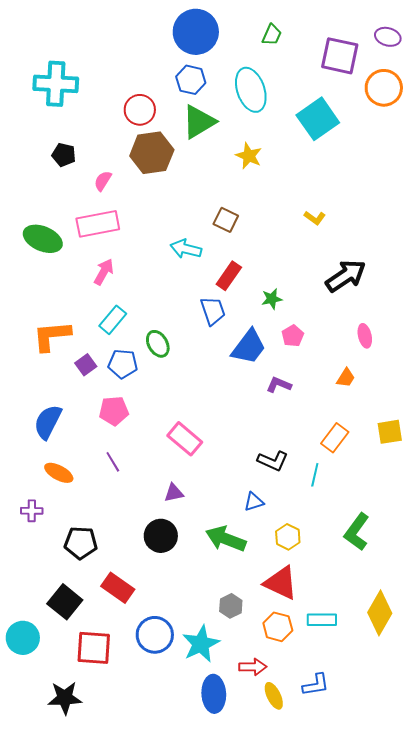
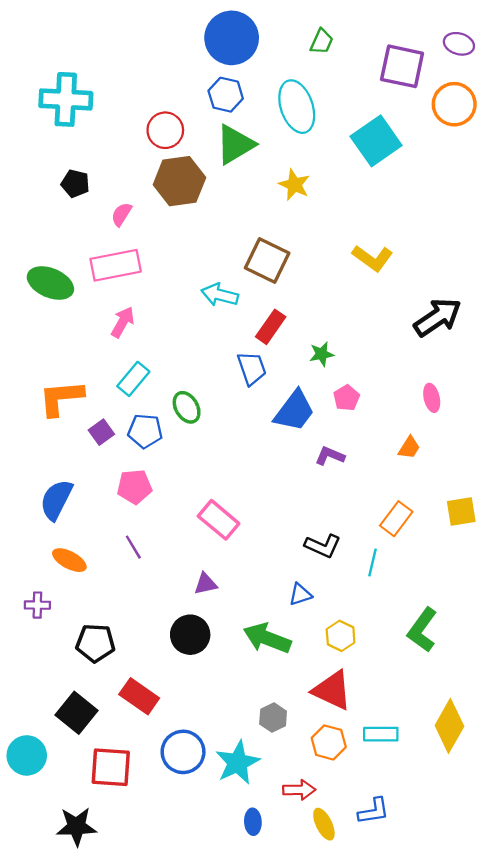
yellow L-shape: (315, 218) -> (372, 258), size x1.6
brown square: (226, 220) -> (267, 261), size x1.5
black arrow: (346, 276) -> (438, 317), moved
blue ellipse: (214, 694) -> (253, 822), size x0.6

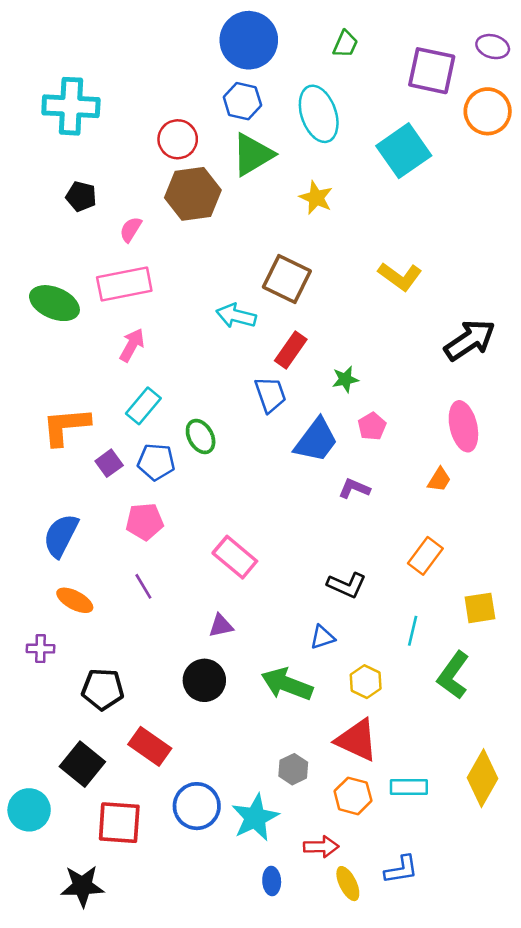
pink ellipse: (432, 398) -> (463, 426), size x1.6
yellow square: (461, 512) -> (480, 608), moved
cyan line: (372, 562) -> (413, 631), moved

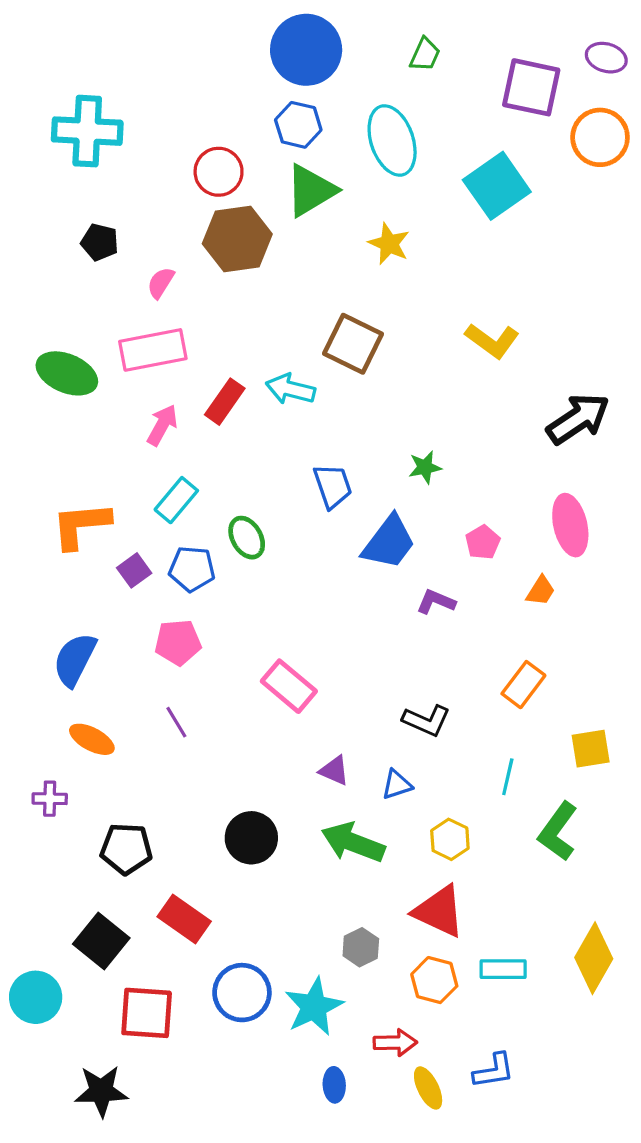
red rectangle: (291, 350) -> (225, 402), moved
pink pentagon: (372, 426) -> (483, 542), moved
purple triangle: (221, 626) -> (334, 771), moved, turned 36

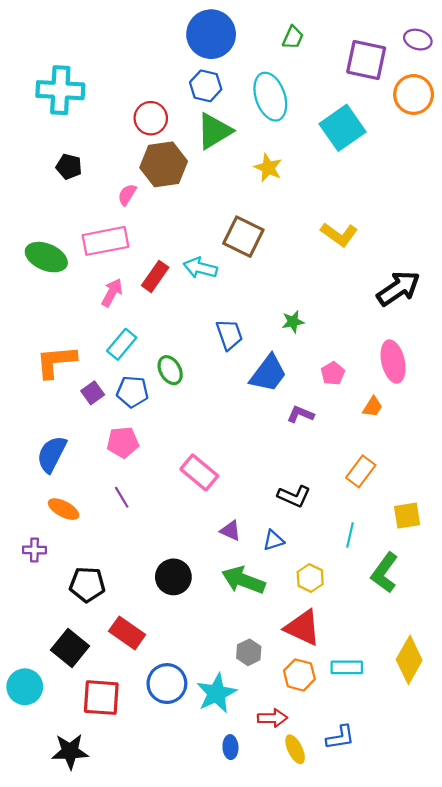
pink semicircle: (161, 283) -> (127, 195), moved

